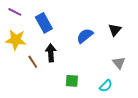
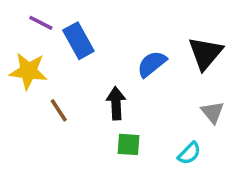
purple line: (15, 12) -> (41, 23), moved
black triangle: (115, 30) -> (205, 53), size x1.5
black arrow: (51, 53) -> (116, 103), moved

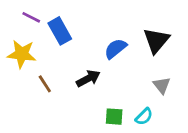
black arrow: (116, 103) -> (88, 79), turned 65
green square: (129, 144) -> (114, 117), moved

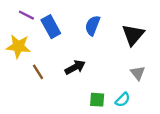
blue semicircle: (115, 49) -> (93, 25), moved, turned -30

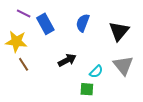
brown line: (38, 72) -> (24, 64), moved
gray triangle: (138, 73) -> (123, 65), size x1.5
cyan semicircle: (123, 100) -> (96, 72), moved

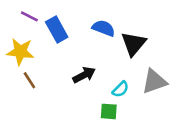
blue semicircle: (83, 23) -> (104, 28), turned 90
black triangle: (119, 31) -> (133, 44), moved
gray triangle: (123, 65) -> (154, 81), turned 50

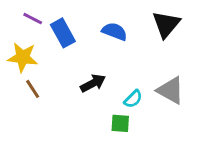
black triangle: (133, 44) -> (166, 24), moved
gray triangle: (154, 81) -> (170, 90), turned 48

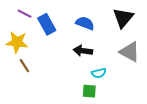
black arrow: (93, 83) -> (83, 51), moved, turned -144
gray triangle: (170, 90) -> (130, 52), moved
cyan semicircle: (133, 99) -> (99, 73), turned 32

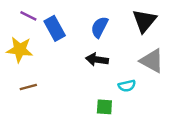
blue semicircle: (85, 23) -> (99, 27), turned -84
brown line: (24, 66) -> (28, 87), moved, turned -72
cyan semicircle: (99, 73) -> (127, 86), moved

